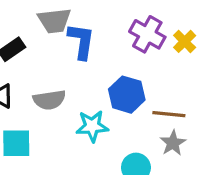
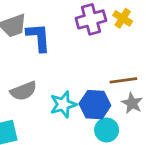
purple cross: (147, 34) -> (91, 19), turned -32
blue hexagon: (127, 95) -> (95, 105), moved

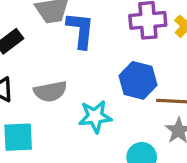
blue hexagon: (95, 105) -> (138, 80), moved

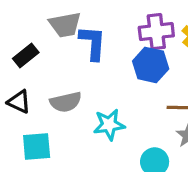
blue hexagon: (138, 80) -> (151, 65), moved

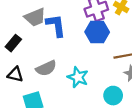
cyan star: (109, 125) -> (78, 77), turned -30

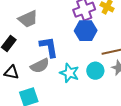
blue L-shape: (56, 25) -> (49, 47), moved
cyan circle: (113, 96) -> (95, 71), moved

